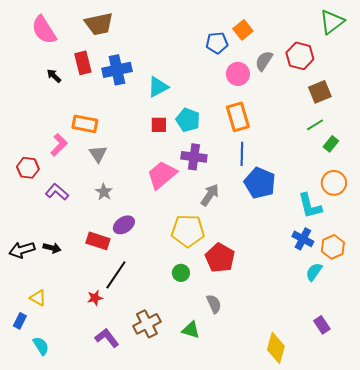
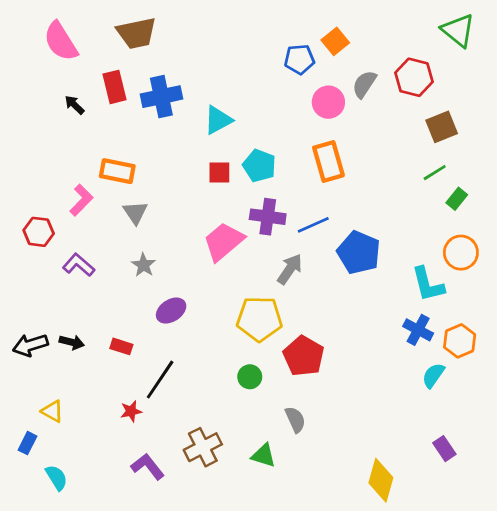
green triangle: (332, 22) -> (458, 30), turned -44
blue line: (242, 154) -> (313, 225), moved, turned 65
red rectangle: (98, 241) -> (121, 346), moved, size x0.7

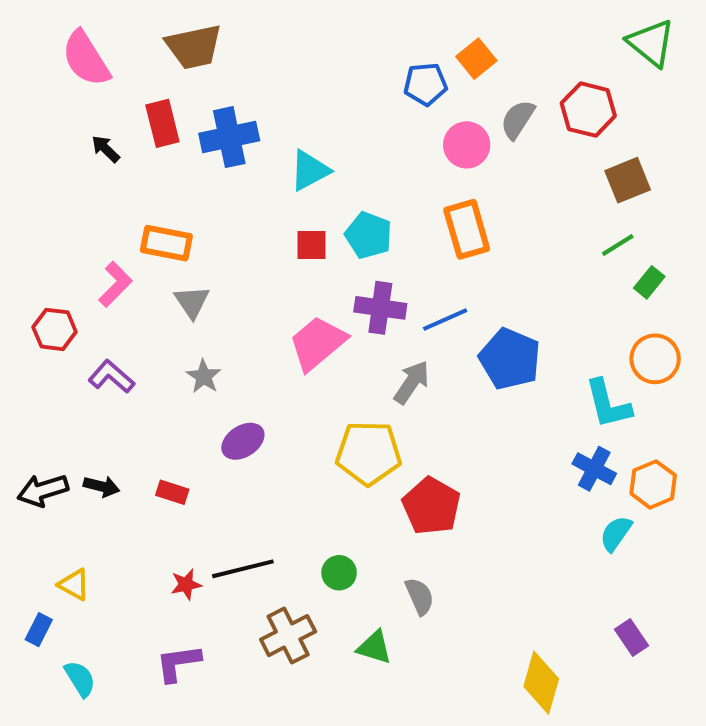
green circle: (250, 377) -> (339, 573), moved
black line: (160, 380) -> (243, 569), moved, turned 42
purple L-shape: (148, 466) -> (178, 663), moved, turned -60

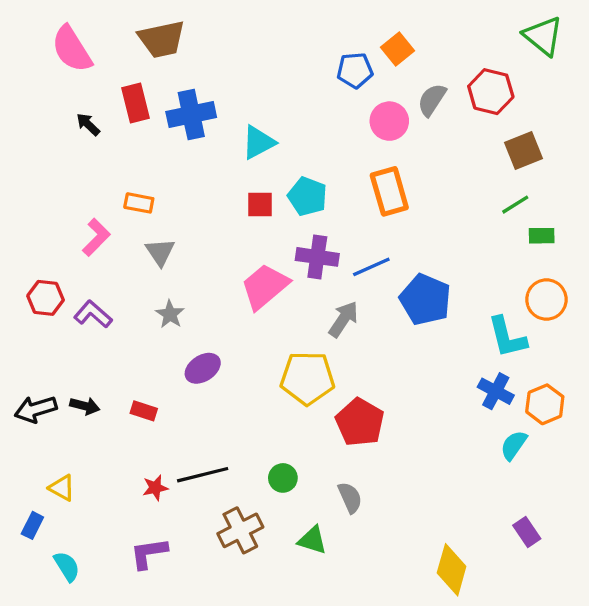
orange rectangle: (166, 243) -> (139, 203), size x0.7
green rectangle: (649, 282) -> (542, 236), turned 50
red hexagon: (55, 329) -> (46, 298), moved

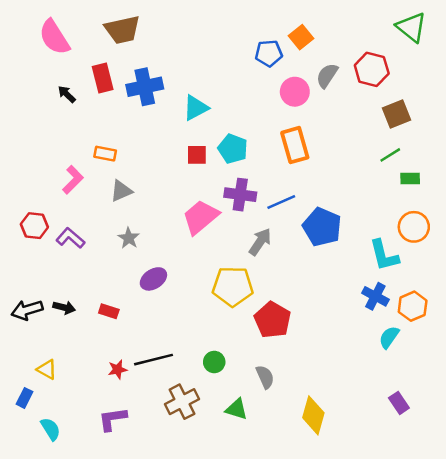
gray triangle: (160, 252) -> (121, 191), turned 40
yellow diamond: (452, 570) -> (313, 415), moved

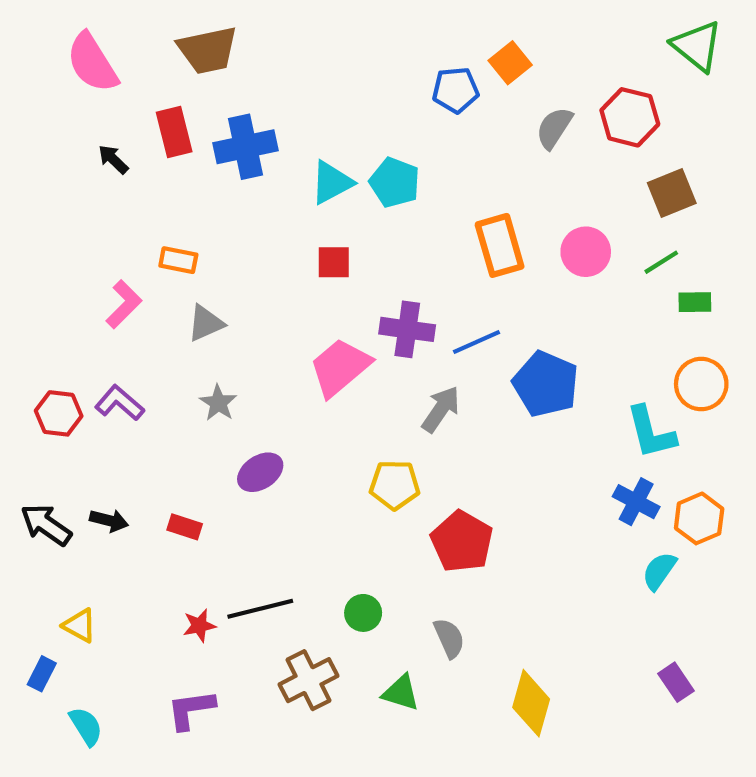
pink circle: (295, 92) -> (586, 252), moved
cyan pentagon: (233, 149) -> (395, 182), moved
red hexagon: (34, 226) -> (59, 413), moved
yellow pentagon: (233, 286) -> (395, 485), size x0.7
black arrow: (27, 310) -> (46, 525), turned 52

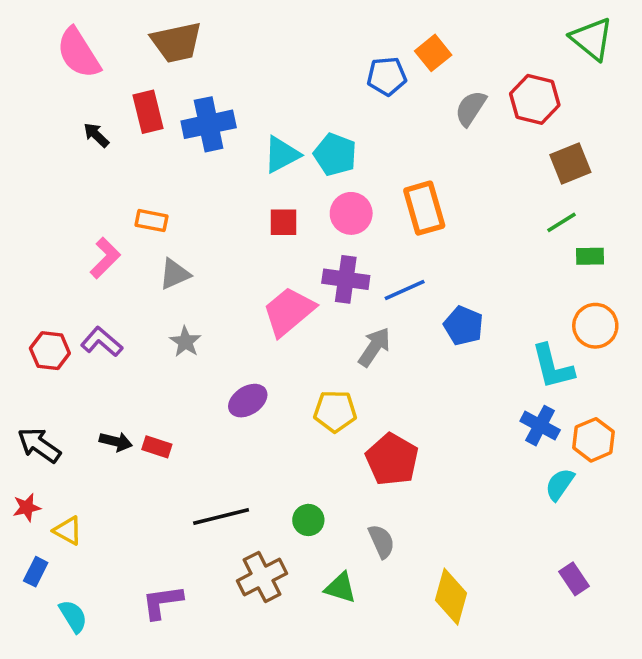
pink circle: (586, 252) -> (351, 213), moved
blue pentagon: (546, 384) -> (463, 326), size x0.7
purple ellipse: (260, 472) -> (248, 401), moved
black arrow: (109, 521) -> (116, 442), moved
red star: (199, 626) -> (27, 508), moved

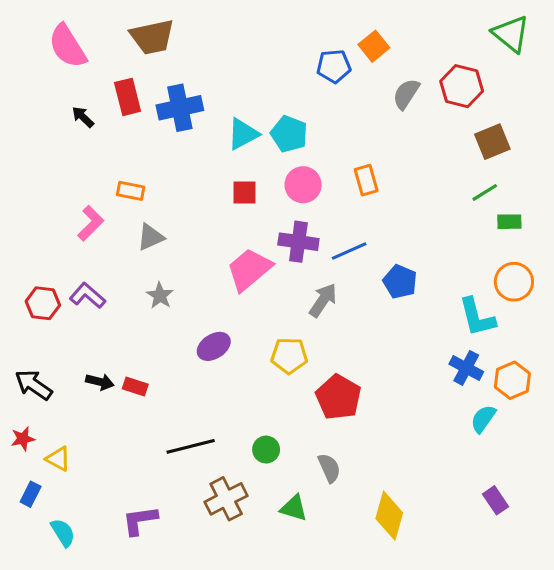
orange rectangle: (424, 208) -> (366, 180), size x0.7

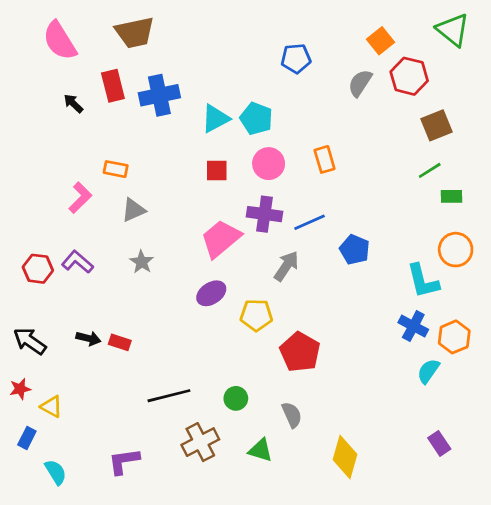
orange square: (374, 46) -> (381, 41), moved
purple ellipse: (214, 346) -> (211, 293), moved

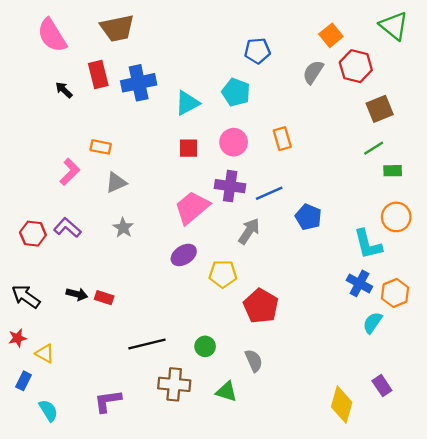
cyan pentagon: (256, 119) -> (236, 92), moved
brown cross: (200, 442) -> (174, 384), turned 32
yellow diamond: (345, 457) -> (342, 405), moved

